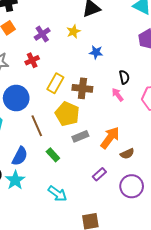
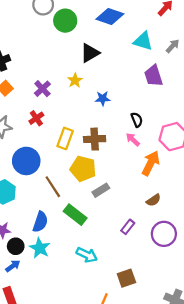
orange arrow: (110, 138) -> (151, 163), moved
green rectangle: (53, 155) -> (75, 215), size x1.5

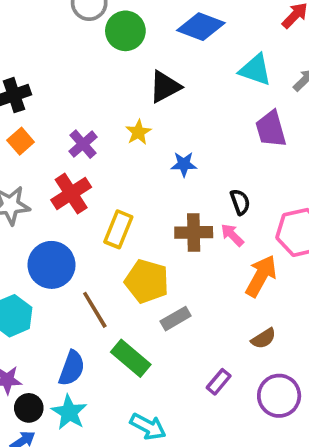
red cross: (36, 118) -> (71, 194), size x1.5
brown cross: (95, 139) -> (194, 232), moved

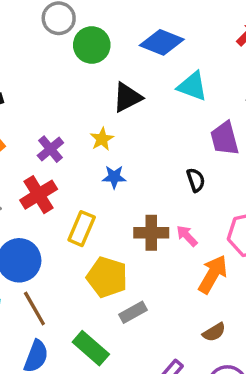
cyan triangle: (255, 70) -> (192, 86), moved
blue star: (184, 164) -> (114, 177), moved
black semicircle: (240, 202) -> (196, 180), moved
brown line: (95, 310) -> (34, 309), moved

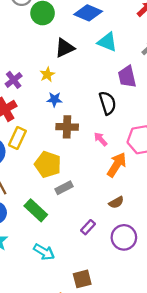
black semicircle: (196, 180) -> (108, 103), size x1.5
yellow rectangle: (82, 229) -> (17, 138), moved
brown cross: (151, 233) -> (67, 127), moved

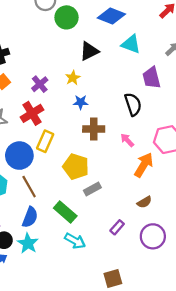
cyan arrow: (44, 252) -> (75, 241), moved

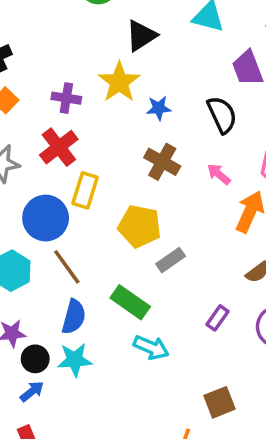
yellow star: (73, 78) -> (119, 82), size x1.6
purple cross: (40, 84) -> (66, 98), turned -35
blue star: (81, 102) -> (159, 108), moved
brown cross: (94, 129) -> (162, 162), turned 35
cyan star: (28, 243) -> (75, 360), turned -30

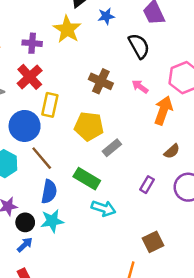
blue star: (159, 108) -> (106, 16), moved

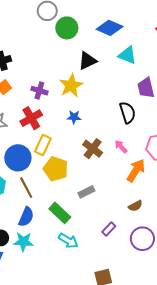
blue star: (106, 16) -> (74, 117), moved
brown cross: (101, 81) -> (93, 149), moved
yellow pentagon: (89, 126) -> (56, 169), moved

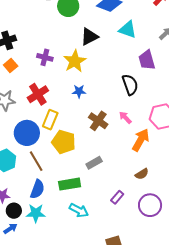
purple cross: (39, 91) -> (45, 57), moved
green rectangle: (60, 213) -> (70, 184), turned -50

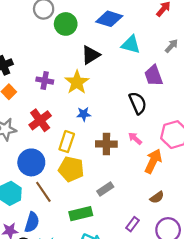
yellow rectangle: (50, 120) -> (67, 142), moved
brown cross: (98, 121) -> (106, 144), turned -30
blue semicircle: (37, 189) -> (32, 222), moved

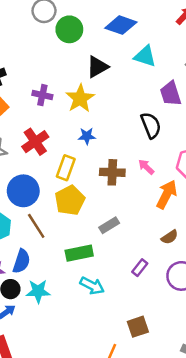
yellow pentagon: (71, 169) -> (70, 200), turned 30

